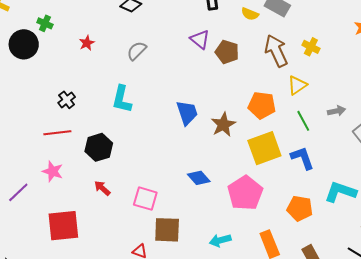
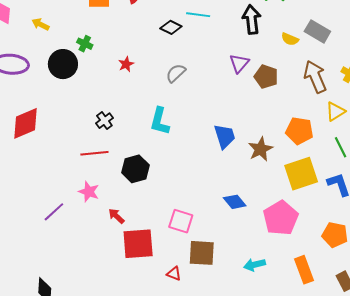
purple triangle: (200, 39) -> (239, 63), turned 30
red arrow: (102, 188) -> (116, 216), moved
red square: (63, 226) -> (138, 244), moved

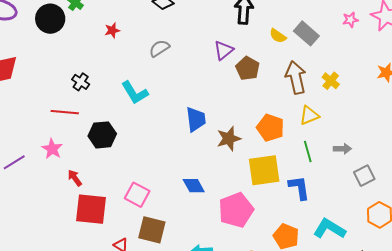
black cross: (104, 121) -> (81, 82), turned -30
cyan L-shape: (160, 121) -> (135, 93), turned -56

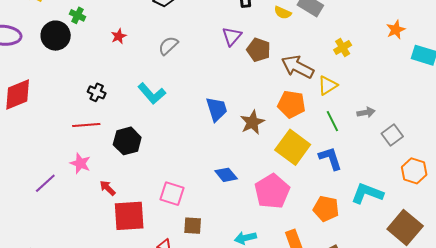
brown arrow: (296, 77) -> (298, 67), moved, turned -40
yellow cross: (331, 81) -> (343, 48), turned 30
yellow square: (264, 170) -> (293, 147), turned -36
brown square: (152, 230) -> (193, 226), size x0.7

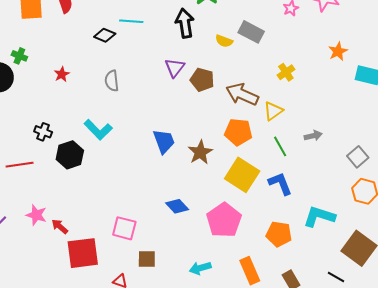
gray semicircle: (168, 46) -> (112, 81), turned -50
red line: (86, 125) -> (20, 165), moved
gray square: (392, 135) -> (358, 157), moved
black hexagon: (127, 141) -> (70, 155), moved
pink star: (80, 163) -> (36, 215), moved

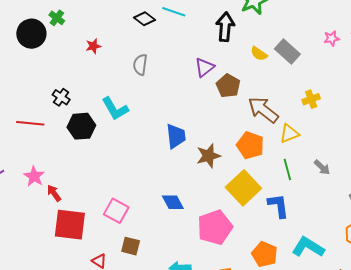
gray arrow: (313, 136) -> (322, 167), turned 42

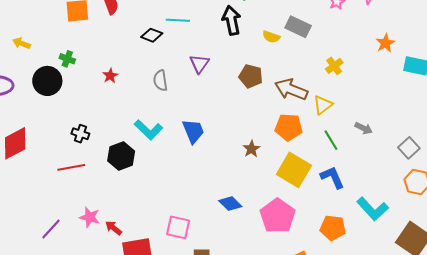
purple triangle: (204, 67) -> (199, 64), moved
black cross: (61, 97) -> (80, 134), moved
blue trapezoid: (176, 136) -> (193, 131), moved
brown star: (208, 156) -> (251, 149), size x0.7
cyan L-shape: (308, 247) -> (372, 209), turned -148

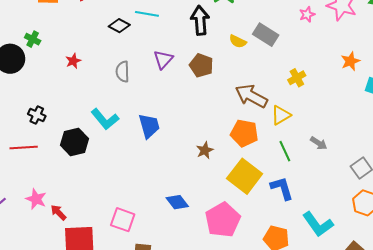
brown pentagon: (251, 76) -> (201, 65), moved

